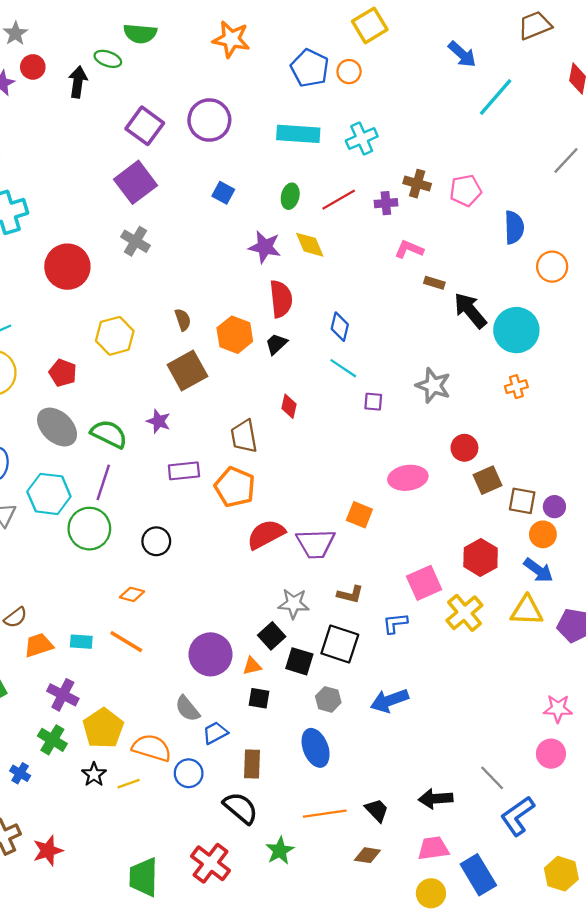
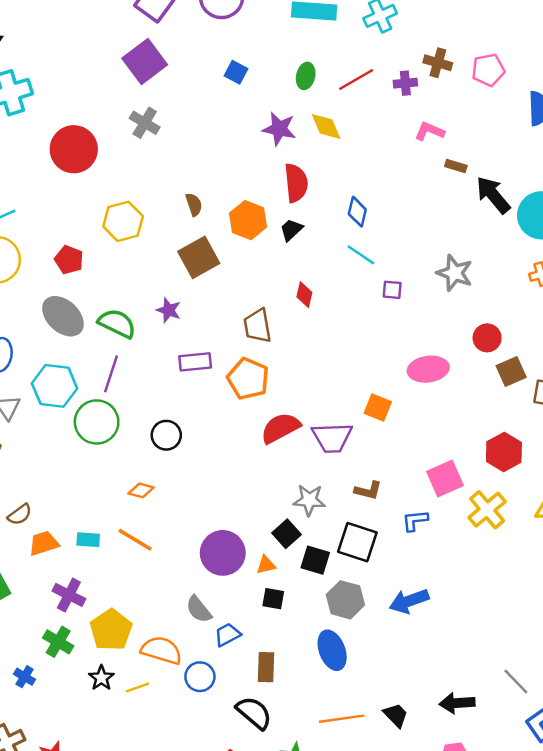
gray hexagon: (328, 699) -> (345, 600), size x1.4

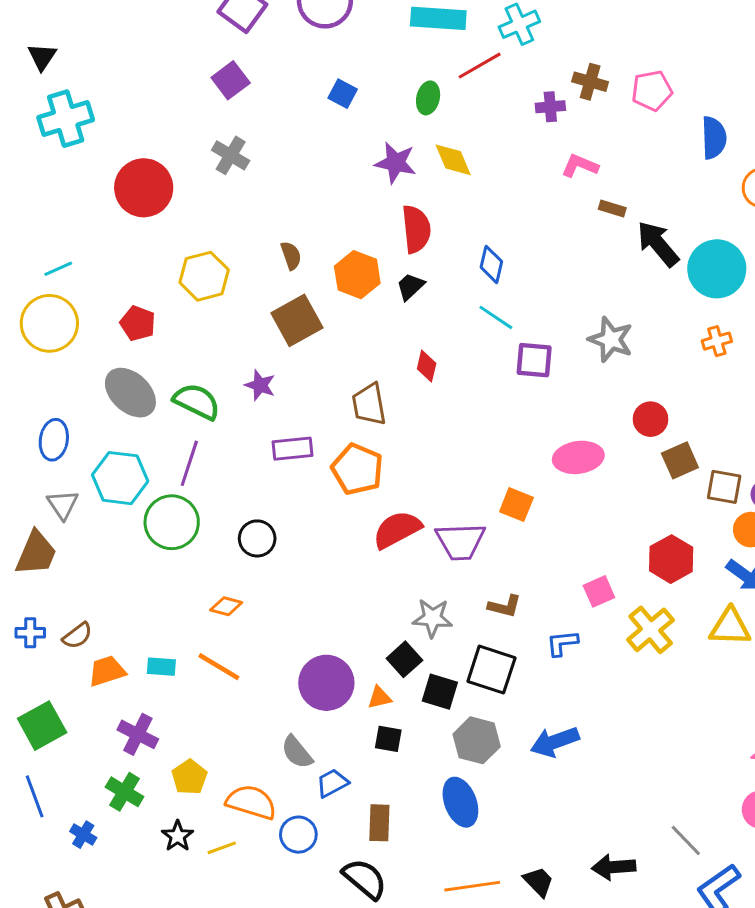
purple square: (145, 62) -> (231, 80), size x0.7
red line: (356, 80) -> (480, 66), moved
purple square: (392, 290) -> (534, 360), size x1.5
pink square: (445, 478) -> (599, 591), size x0.7
yellow pentagon: (111, 630) -> (189, 777), size x0.7

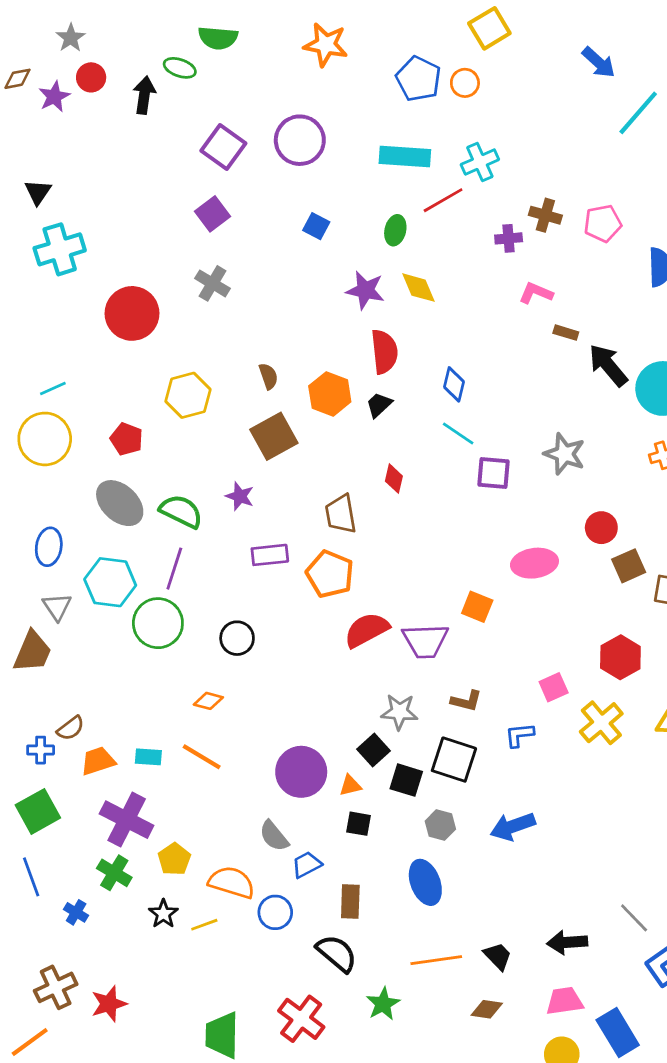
blue cross: (30, 633) -> (41, 750), moved
purple cross: (138, 734) -> (127, 820), size x1.4
gray hexagon: (477, 740) -> (440, 825), size x0.7

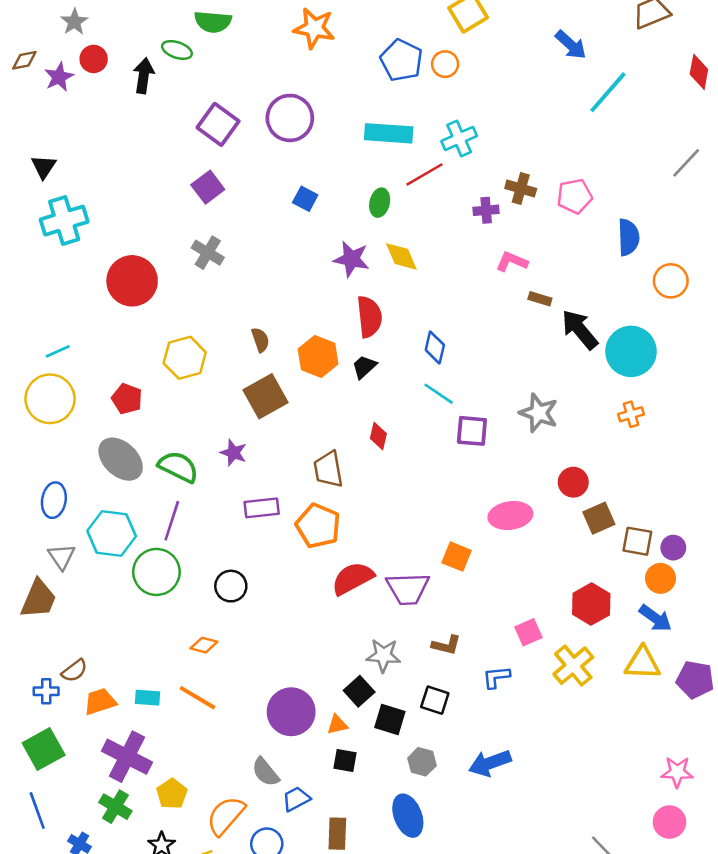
black square: (454, 760) -> (435, 700), size x0.7
orange semicircle: (232, 882) -> (226, 816), turned -66

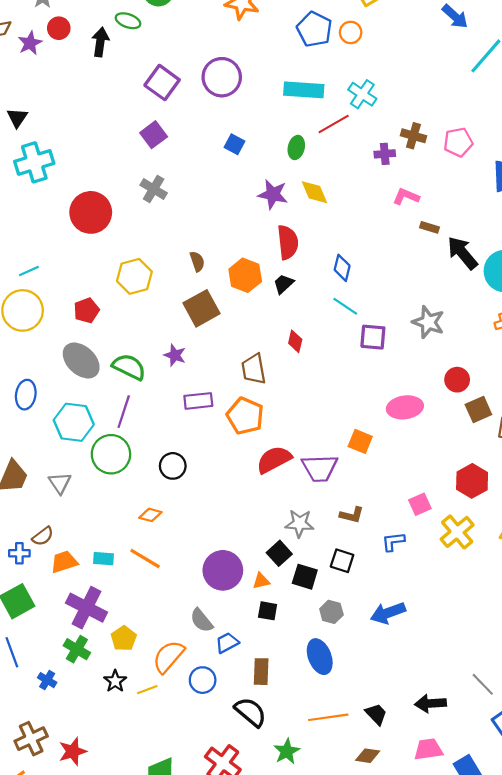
cyan cross: (459, 138) -> (362, 94), turned -32
red pentagon: (127, 399) -> (86, 310), turned 30
gray triangle: (62, 557) -> (60, 483), moved

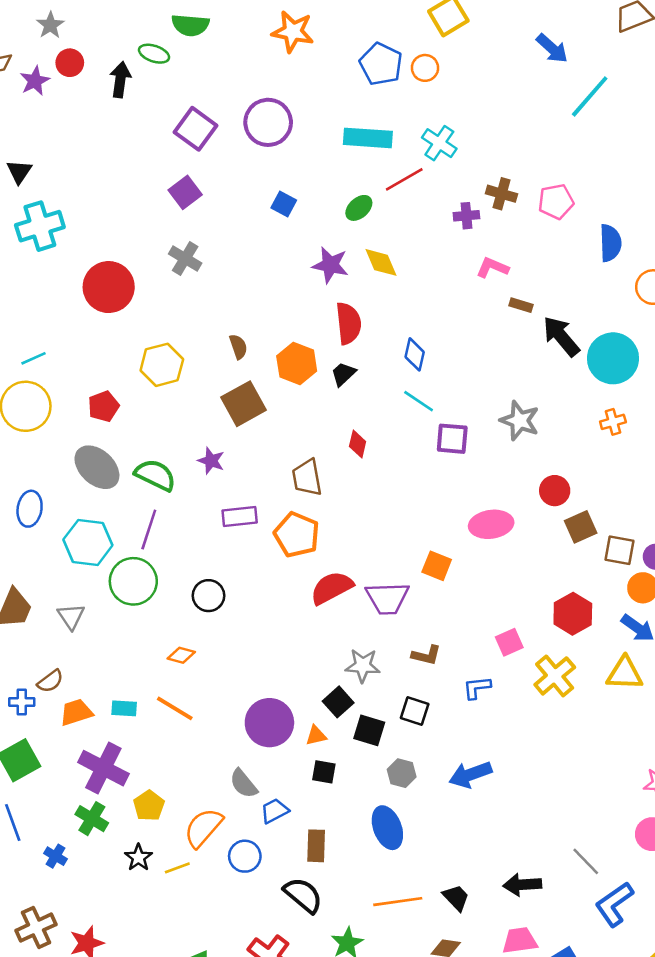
green ellipse: (296, 147) -> (359, 208), turned 35

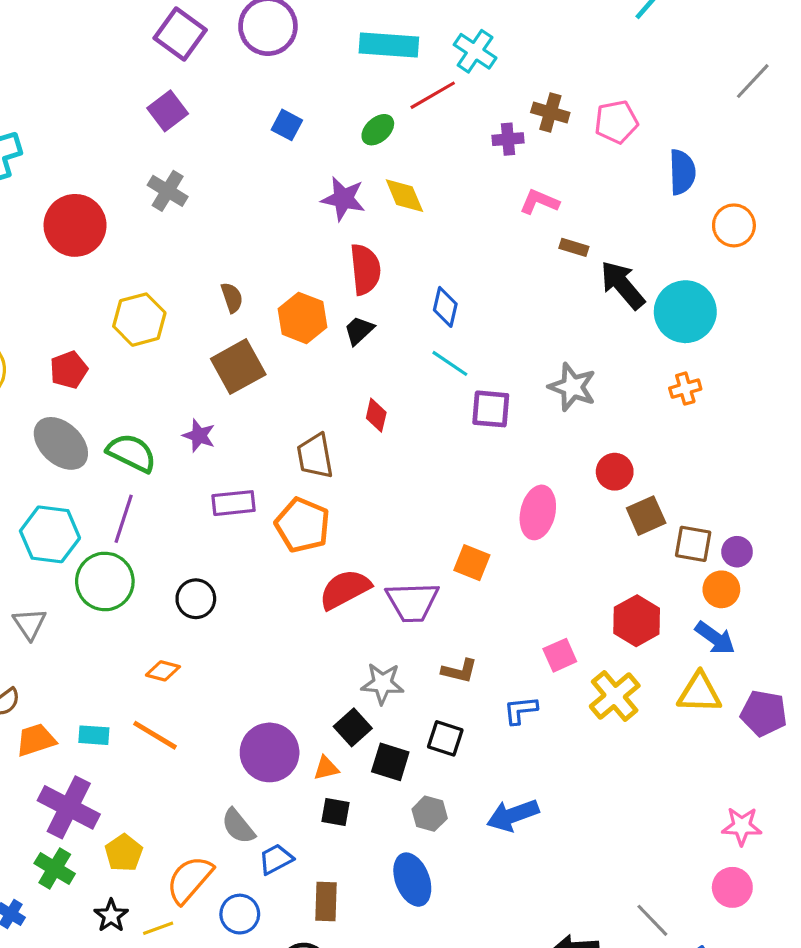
pink ellipse: (491, 524) -> (538, 512), turned -69

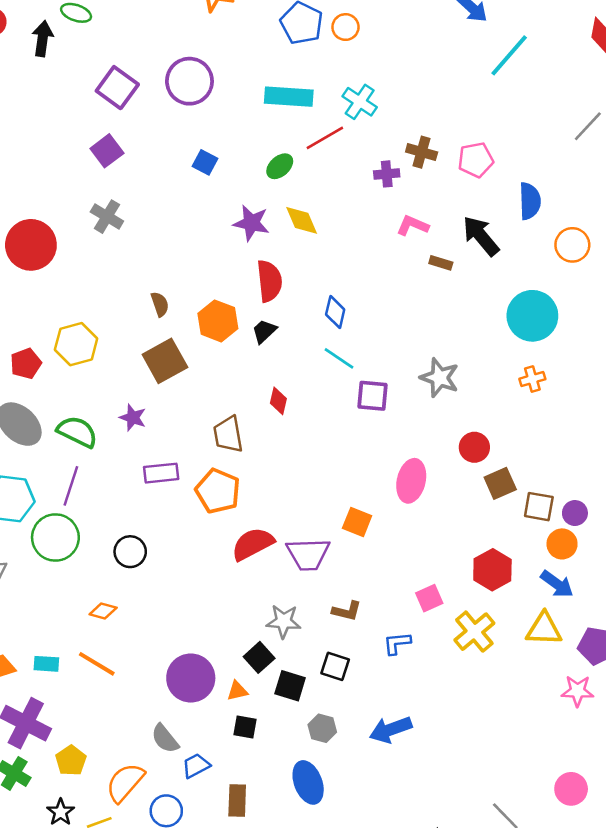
black arrow: (623, 285) -> (481, 236), moved
yellow hexagon: (139, 320) -> (76, 344), moved
pink star: (742, 826) -> (578, 691), moved

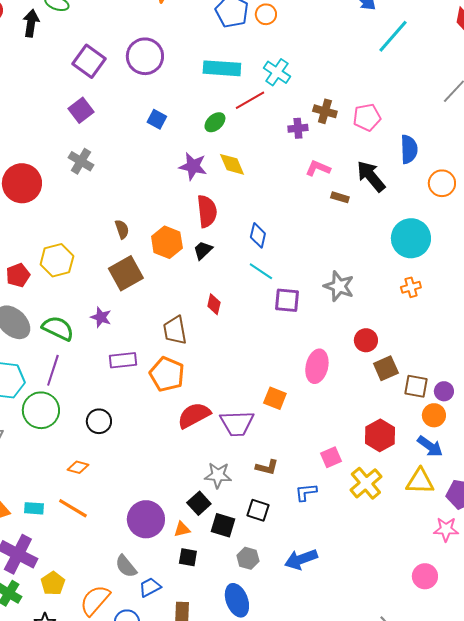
pink circle: (571, 789) -> (425, 576), moved

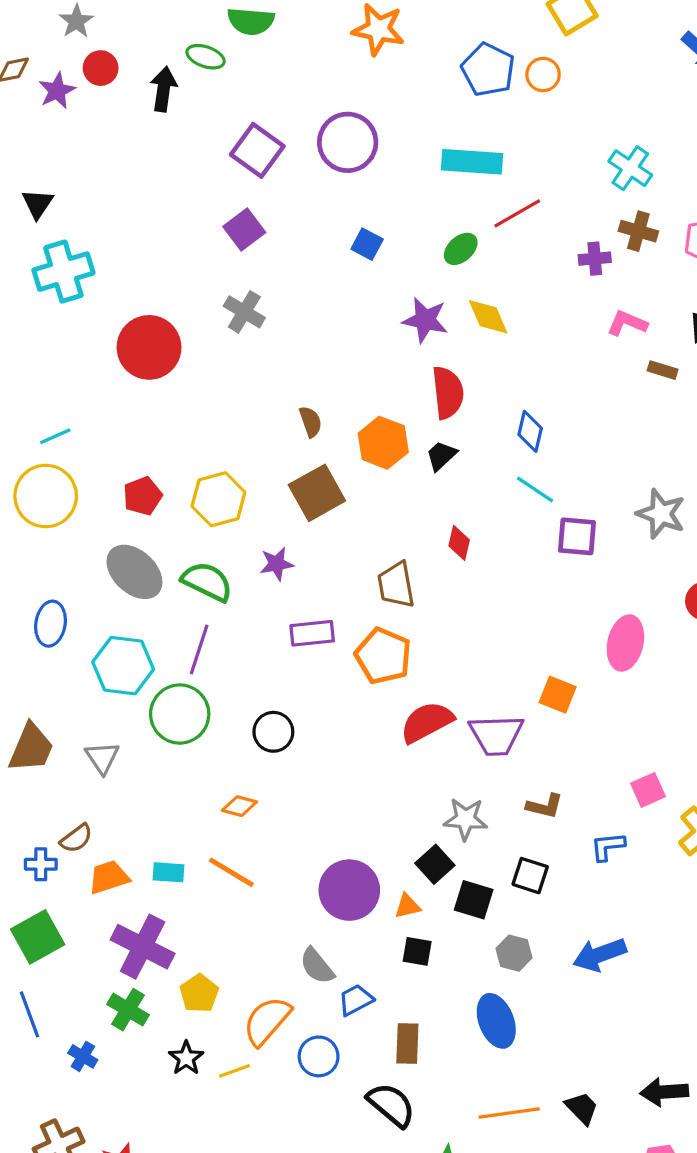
cyan cross: (277, 72) -> (630, 168), moved
yellow hexagon: (57, 260) -> (218, 499), moved
purple star: (101, 317) -> (277, 564), turned -30

